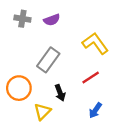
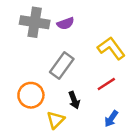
gray cross: (22, 19) -> (35, 22), size x1.6

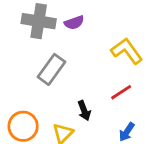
gray rectangle: (62, 66) -> (51, 69), moved
orange circle: (31, 95) -> (23, 126), moved

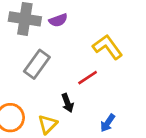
red line: (121, 92) -> (88, 78), moved

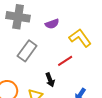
purple semicircle: (58, 20) -> (52, 24), moved

